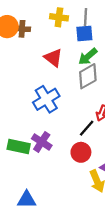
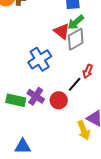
red triangle: (53, 58) -> (62, 31), moved
red circle: (81, 152) -> (59, 100), moved

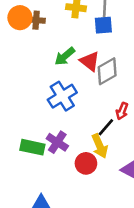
green arrow: (76, 22) -> (65, 56), moved
red circle: (59, 100) -> (86, 163), moved
yellow arrow: (84, 130) -> (100, 146), moved

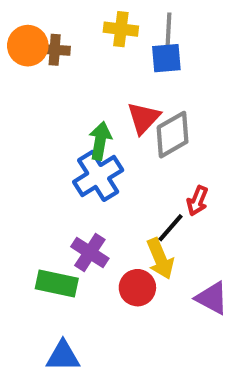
green arrow: (65, 56) -> (100, 141), moved, turned 140
red triangle: (90, 61) -> (144, 118), turned 35
green rectangle: (32, 147) -> (57, 284), moved

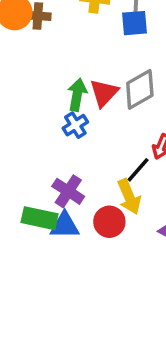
red triangle: (144, 118) -> (104, 93), moved
blue cross: (98, 176) -> (75, 125), size x0.6
blue triangle: (63, 356) -> (65, 225), moved

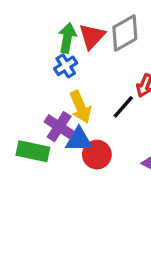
yellow arrow: (129, 197) -> (80, 107), moved
blue triangle: (65, 225) -> (79, 140), moved

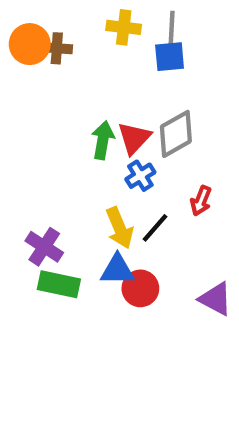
blue cross: (66, 66) -> (140, 176), moved
black line: (123, 107) -> (155, 228), moved
purple cross: (59, 127) -> (44, 247), moved

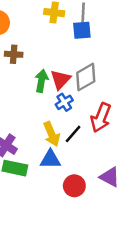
brown cross: (57, 48) -> (14, 54), moved
red arrow: (201, 201) -> (101, 118), size x1.6
red circle: (140, 288) -> (74, 186), moved

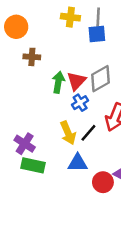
blue triangle: (50, 159) -> (78, 163), moved
red circle: (74, 186) -> (103, 182), moved

